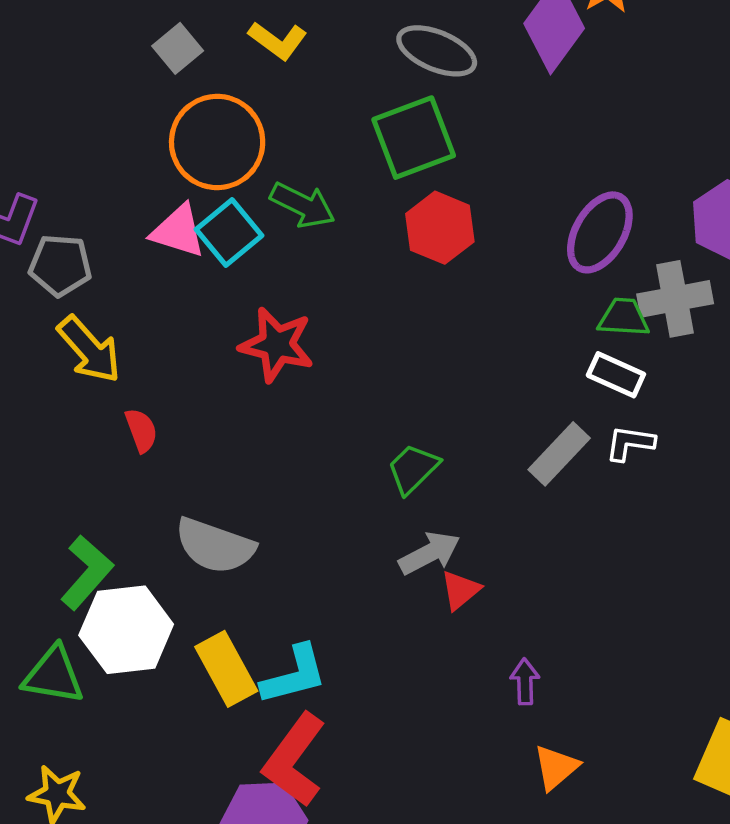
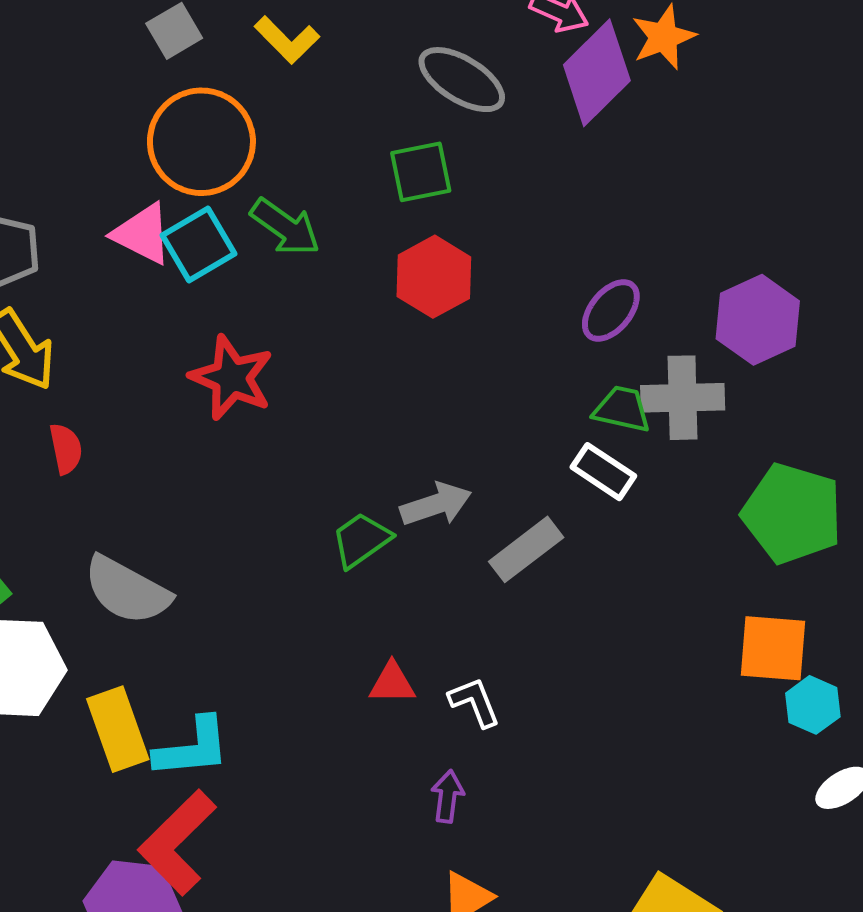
green square: (414, 138) -> (421, 172), size x0.7
purple ellipse: (600, 232) -> (611, 310), size x0.7
white L-shape: (630, 443) -> (474, 702), moved, turned 51
gray arrow: (429, 553) -> (436, 504), moved
red triangle: (460, 590) -> (392, 683), turned 30

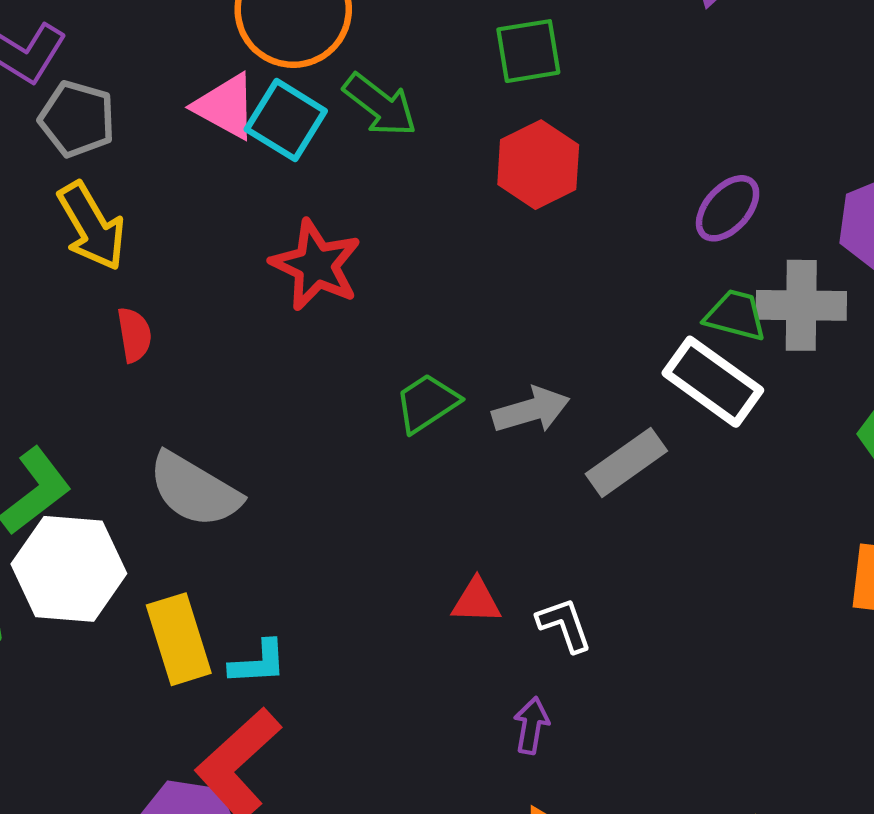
cyan square: (199, 244) -> (286, 120), turned -30
white rectangle: (603, 472) -> (713, 382), size x1.4
green trapezoid: (361, 540) -> (427, 403), moved
cyan L-shape: (192, 748) -> (258, 663), size x0.7

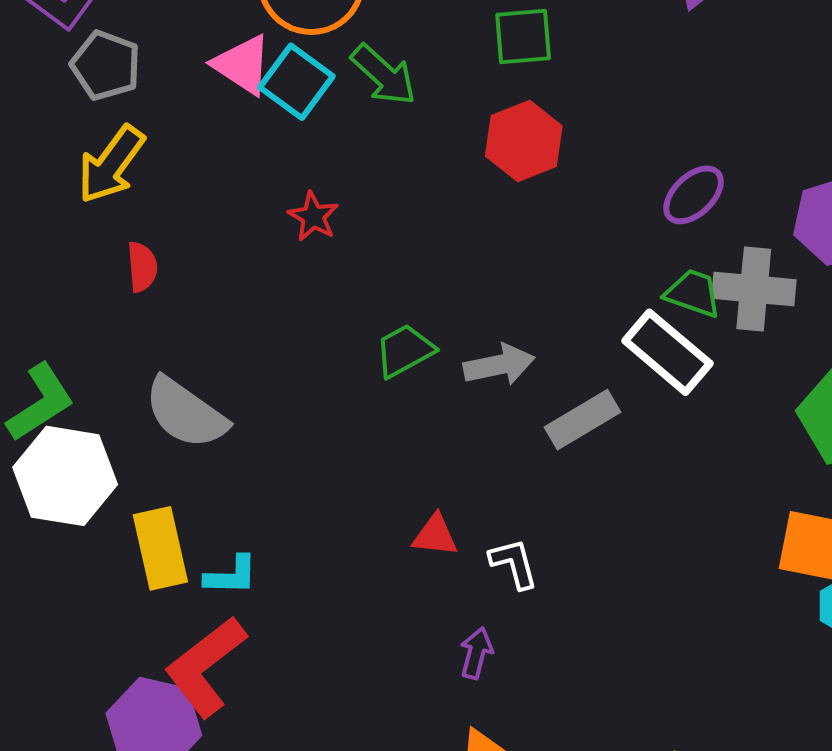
yellow arrow: (92, 226) -> (111, 164), turned 62
red star: (316, 265) -> (313, 216), size x0.6

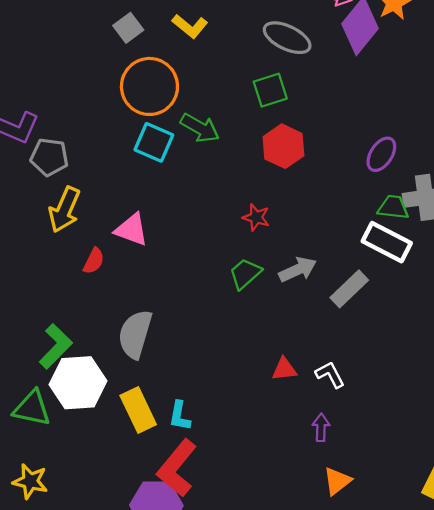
pink triangle: (242, 65) -> (131, 230), moved
red star: (313, 216) -> (256, 217), moved
red semicircle: (142, 267) -> (94, 261), turned 44
gray semicircle: (186, 413) -> (135, 334), turned 84
cyan L-shape: (231, 575) -> (180, 416), turned 112

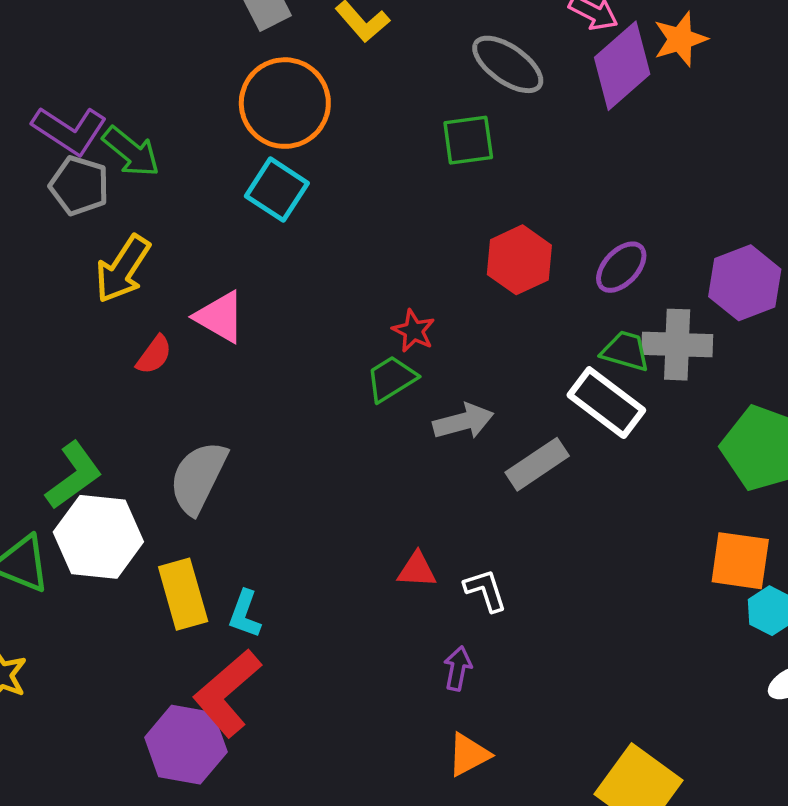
green arrow: (200, 128) -> (131, 152), moved
red hexagon: (283, 146) -> (519, 260), moved
gray pentagon: (49, 157) -> (79, 186), moved
green trapezoid: (245, 274) -> (391, 379), moved

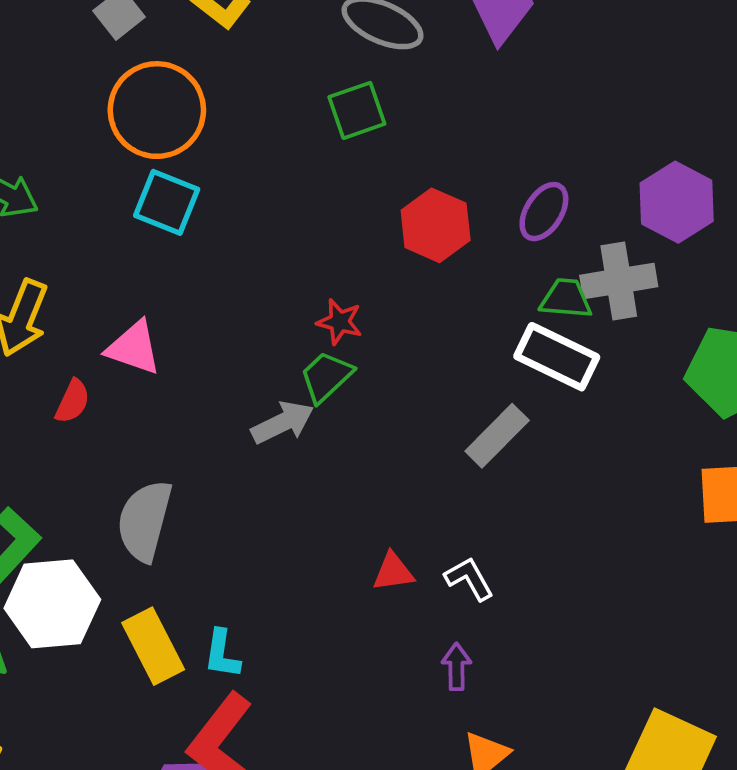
gray arrow: (463, 421) -> (283, 423), moved

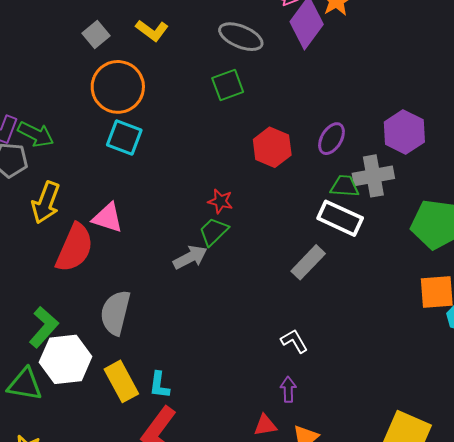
red semicircle: (73, 401) -> (75, 248), size x2.0
red triangle: (393, 572) -> (265, 425), moved

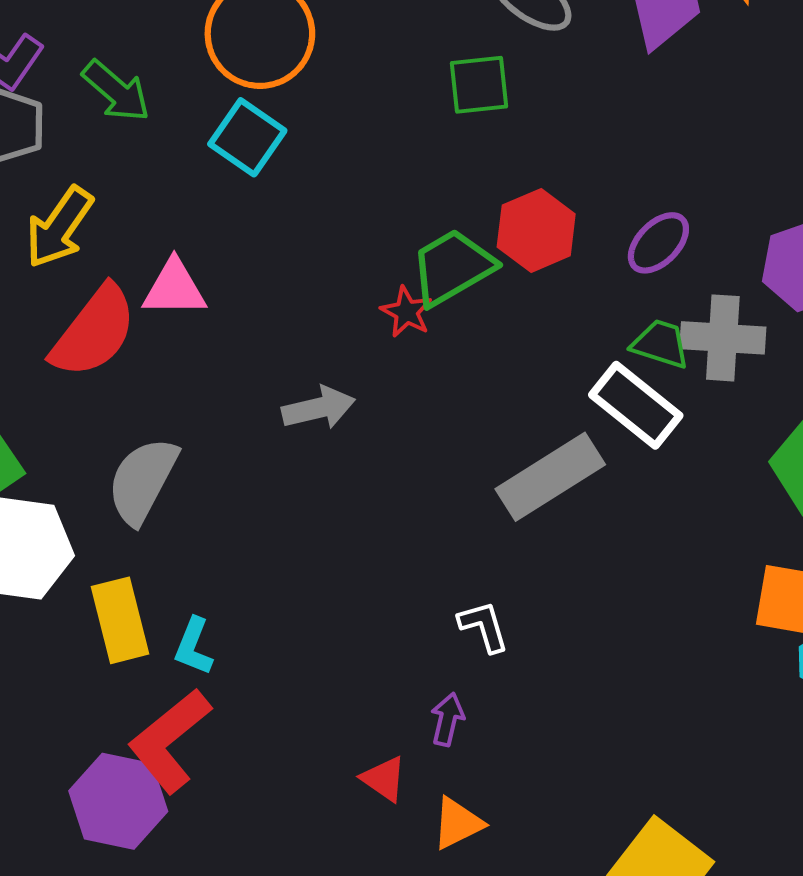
green arrow: (36, 134) -> (116, 91), moved
pink triangle: (108, 218) -> (174, 288), turned -32
green trapezoid: (214, 232) -> (452, 267), moved, size x1.4
gray rectangle: (308, 262) -> (550, 477), size x1.4
red triangle: (265, 425) -> (384, 779), turned 30

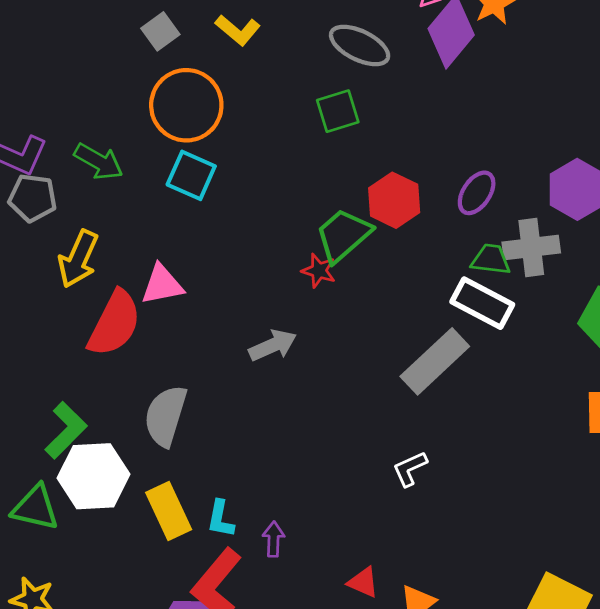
white L-shape: (484, 626) -> (410, 469), turned -87
purple arrow: (447, 719) -> (273, 539), moved

